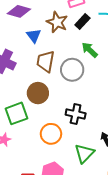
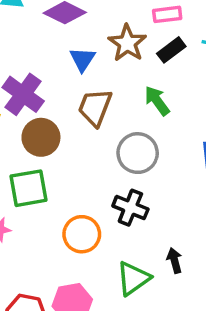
green arrow: (90, 50) -> (157, 101), moved
gray circle: (72, 70) -> (138, 153), moved
brown circle: (38, 93) -> (41, 137), moved

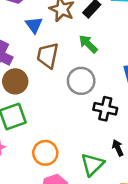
black cross: (130, 208) -> (105, 109), moved
orange circle: (82, 234) -> (45, 153), moved

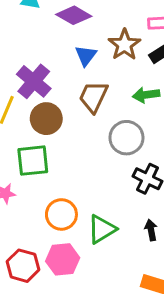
green arrow: (88, 44) -> (146, 95), turned -66
green triangle: (92, 164) -> (102, 229), moved

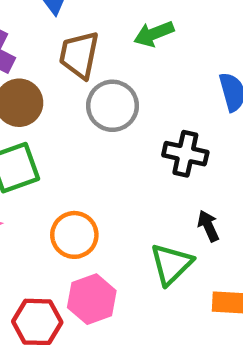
gray circle: (126, 138) -> (113, 106), moved
green triangle: (102, 229) -> (171, 264), moved

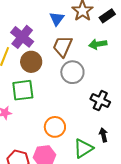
orange circle: (74, 235) -> (55, 127), moved

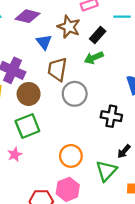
black rectangle: (107, 16) -> (98, 35), moved
black arrow: (103, 135) -> (124, 151), turned -112

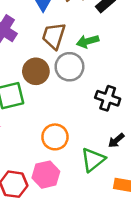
green arrow: (94, 58) -> (88, 41), moved
brown circle: (29, 94) -> (36, 71), moved

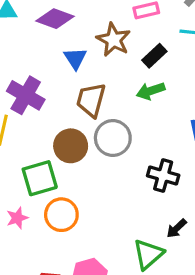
green arrow: (88, 41) -> (151, 91), moved
orange circle: (55, 137) -> (61, 215), moved

